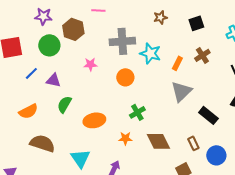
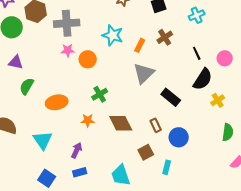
gray cross: (122, 41) -> (67, 23), moved
pink star: (90, 64) -> (68, 50), moved

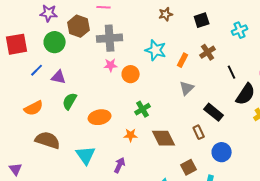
black line: (197, 53) -> (232, 72), moved
gray triangle: (144, 73) -> (187, 88), size x0.7
brown rectangle: (156, 125) -> (199, 132), moved

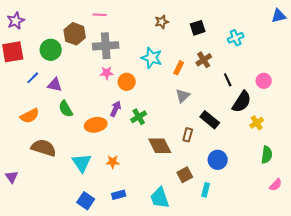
purple star: (49, 13) -> (16, 21), moved, turned -30
green semicircle: (70, 101) -> (66, 109), turned -60
brown rectangle: (199, 132) -> (188, 135), moved, turned 40
orange star: (131, 135) -> (113, 162), moved
purple arrow: (120, 165) -> (116, 109), moved

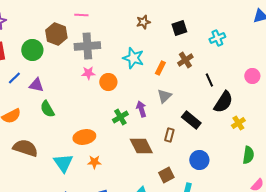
pink circle: (264, 81) -> (252, 76), moved
purple arrow: (116, 109) -> (141, 109), moved, turned -42
orange ellipse: (96, 125) -> (84, 137), moved

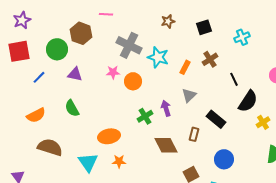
gray cross: (87, 46) -> (129, 45), moved, turned 30
purple triangle: (36, 85) -> (75, 74), moved

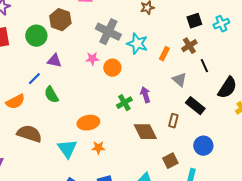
black square: (204, 27) -> (194, 21), moved
blue line: (39, 77) -> (34, 79), moved
black line: (234, 79) -> (204, 66), moved
gray triangle: (189, 95) -> (179, 80), moved, turned -35

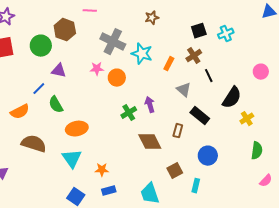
orange ellipse: (88, 123) -> (77, 129), moved
orange star: (98, 148) -> (102, 170), moved

